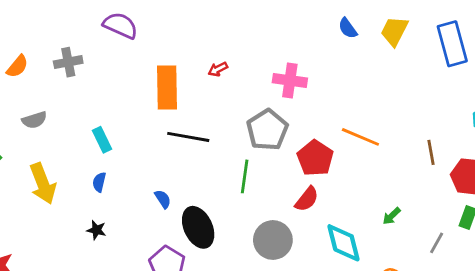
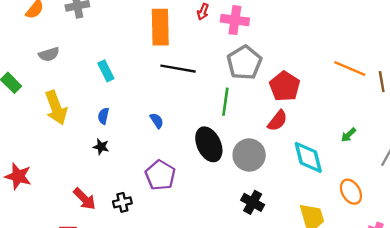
red arrow: (218, 69) -> (203, 12), turned -42
pink cross: (290, 80) -> (235, 20), moved
orange line: (360, 137) -> (350, 69), moved
blue semicircle: (99, 182) -> (103, 116), moved
black ellipse: (198, 227) -> (209, 144), moved

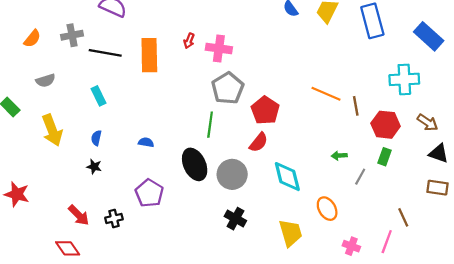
black line: (178, 69) -> (105, 53), moved
blue semicircle: (157, 121) -> (146, 142), turned -48
green arrow: (349, 135) -> (339, 156), moved, turned 40

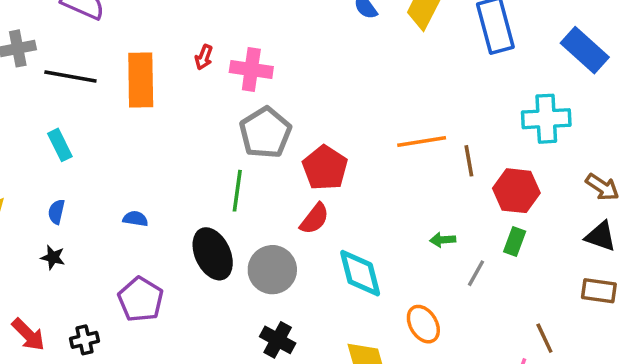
orange line: (326, 94) -> (422, 141), turned -32
brown arrow: (428, 122) -> (602, 187), moved

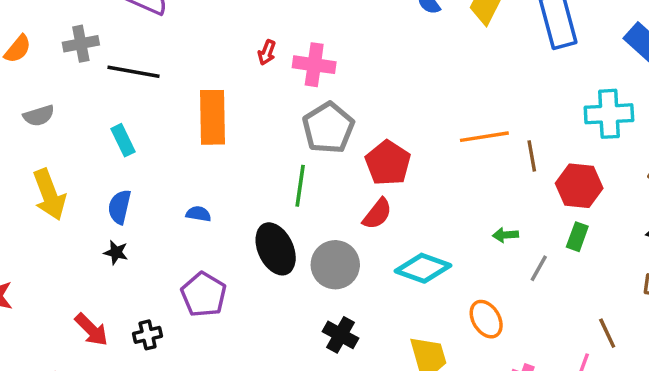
orange rectangle: (141, 80) -> (212, 117), moved
blue semicircle: (56, 212) -> (119, 207), size x1.4
cyan diamond: (360, 273) -> (423, 268), turned -56

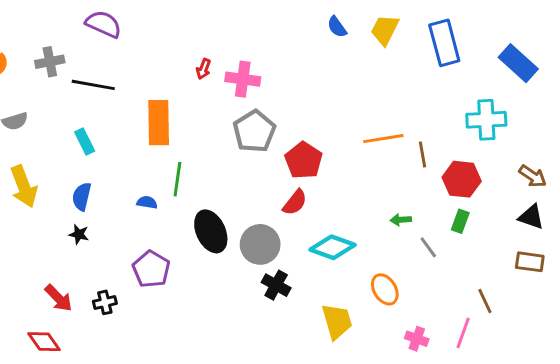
green line: (300, 186) -> (177, 179), moved
gray line: (539, 268) -> (428, 247), turned -65
black cross: (341, 335) -> (276, 285), moved

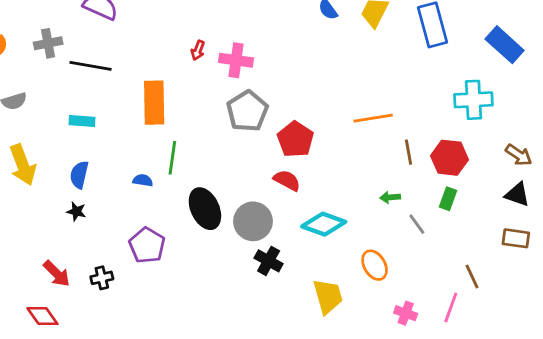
cyan rectangle: (85, 141) -> (82, 121), turned -60
brown line: (423, 155) -> (408, 152), moved
red semicircle: (295, 202) -> (287, 180), turned -100

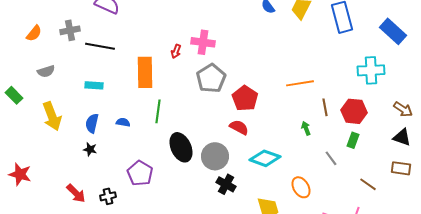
red arrow: (198, 50) -> (176, 51), moved
blue semicircle: (143, 180) -> (123, 122), moved
green arrow: (390, 197) -> (306, 128), moved, turned 72
brown line: (472, 276) -> (368, 184), moved, turned -30

